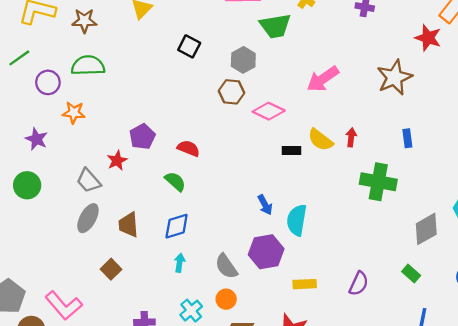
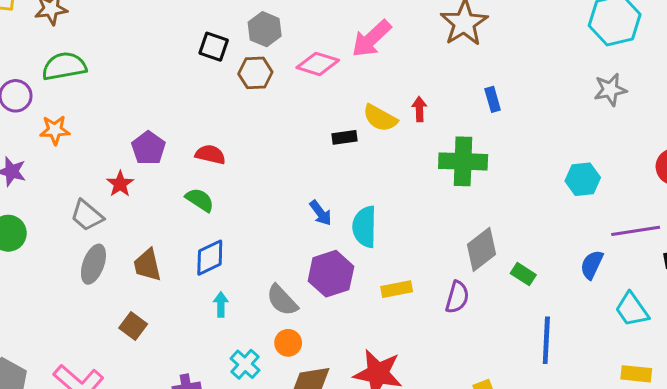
black square: (189, 46) -> (214, 47), moved
pink diamond: (269, 111) -> (318, 64), moved
gray diamond: (426, 229) -> (482, 249), moved
yellow rectangle: (305, 284) -> (397, 289), moved

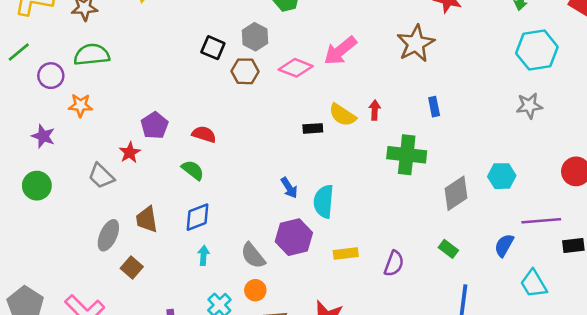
gray diamond: (482, 249) -> (456, 193), moved
gray ellipse: (93, 264) -> (108, 235), moved

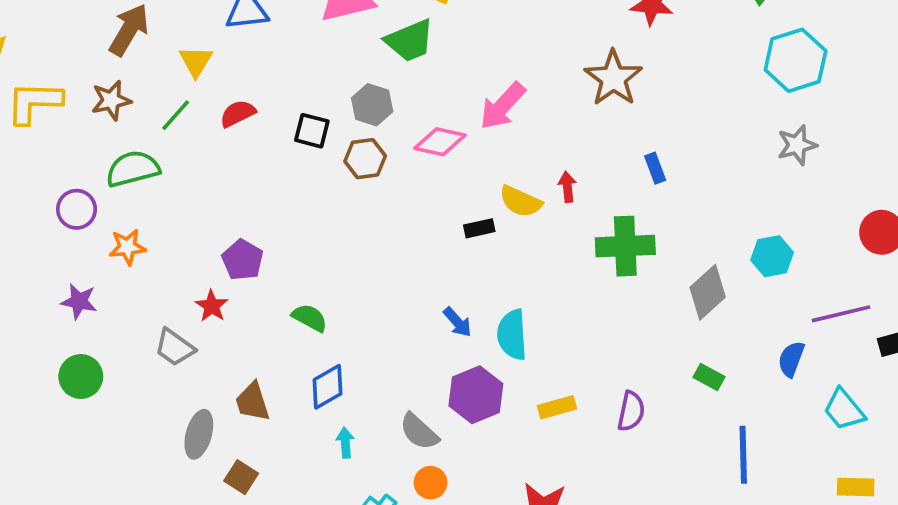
green line: (19, 52) -> (176, 115), moved
red semicircle: (204, 134) -> (238, 114), moved, turned -35

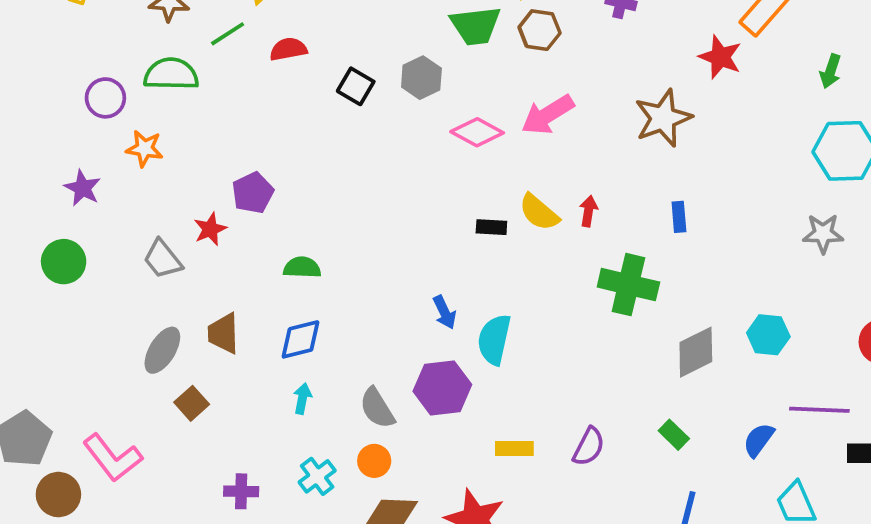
brown hexagon: (365, 159) -> (540, 30), moved
green semicircle: (310, 318) -> (302, 267), turned -42
yellow rectangle: (557, 407) -> (514, 448), moved

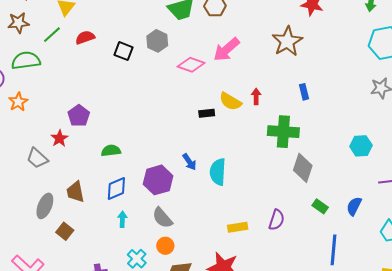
orange star: (145, 149) -> (18, 102), turned -30
gray diamond: (696, 352) -> (303, 168), moved, turned -36
purple hexagon: (442, 388) -> (158, 180), moved
blue semicircle: (759, 440) -> (354, 206), moved

